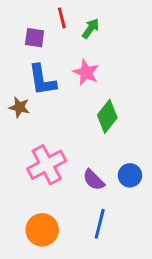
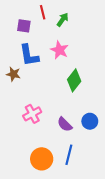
pink cross: (47, 165) -> (32, 114), size x0.7
orange circle: (42, 230) -> (42, 159), moved

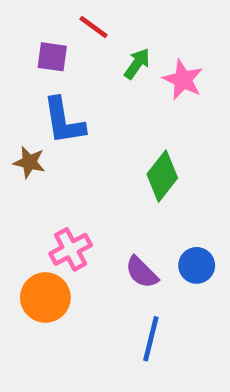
red line: (43, 12) -> (94, 27), turned -40
green arrow: (63, 20) -> (137, 64), moved
pink star: (59, 50) -> (183, 80), moved
orange circle: (42, 159) -> (45, 298), moved

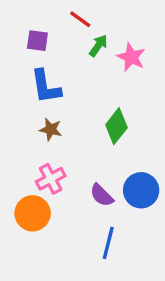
red line: (94, 27) -> (80, 19), moved
brown star: (29, 162) -> (51, 129), moved
blue circle: (197, 265) -> (141, 190), size x1.4

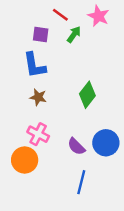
purple square: (37, 41) -> (41, 34), moved
pink star: (131, 57) -> (98, 16), moved
pink cross: (51, 179) -> (38, 134), turned -35

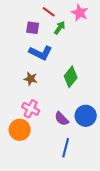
blue L-shape: (34, 65) -> (41, 53), moved, turned -55

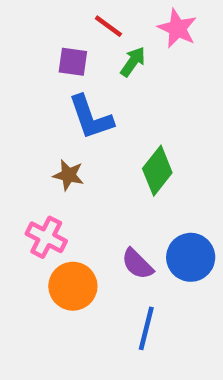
blue L-shape: (41, 53) -> (91, 117), turned 45
pink cross: (31, 109) -> (46, 237), moved
orange circle: (20, 130) -> (73, 286), moved

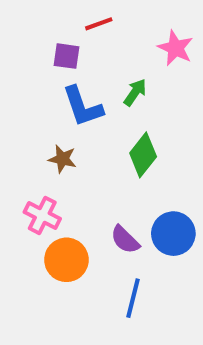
red line: (108, 26) -> (99, 24), turned -56
pink star: (177, 28) -> (175, 48), moved
green arrow: (133, 62) -> (135, 92), moved

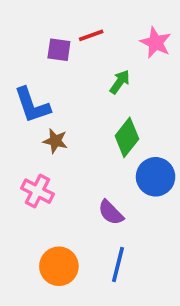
red line: (99, 24) -> (91, 35), moved
blue L-shape: (83, 107) -> (32, 105), moved
blue circle: (173, 234) -> (156, 177), moved
orange circle: (66, 260) -> (59, 266), moved

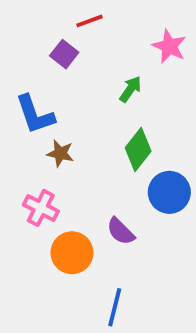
red line: (91, 35) -> (89, 21), moved
purple square: (59, 50) -> (64, 54), turned 30
blue line: (118, 264) -> (115, 307), moved
orange circle: (59, 266) -> (72, 253), moved

